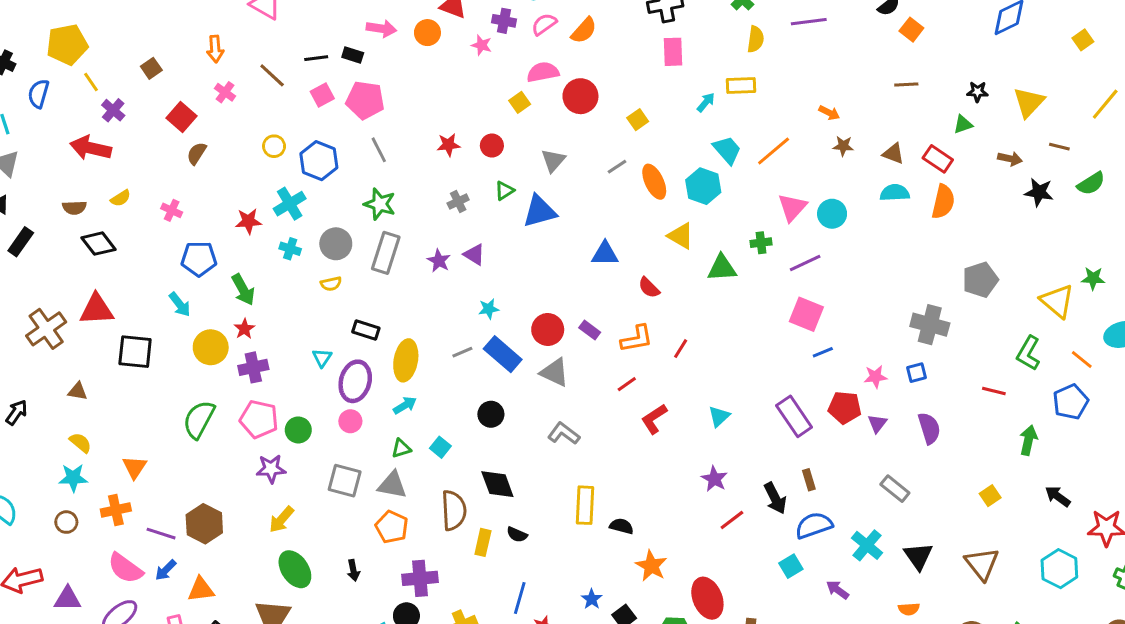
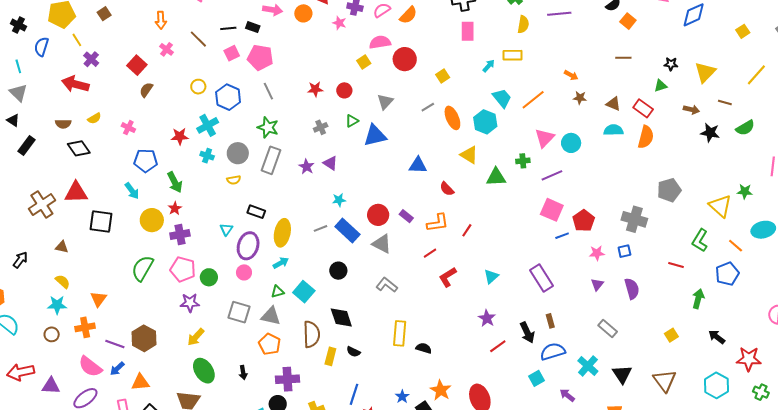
brown square: (151, 68) -> (104, 14), moved
red pentagon: (845, 407) -> (584, 221), moved, turned 30
cyan square: (440, 447) -> (304, 292), size x1.5
orange star: (651, 566) -> (441, 390), moved

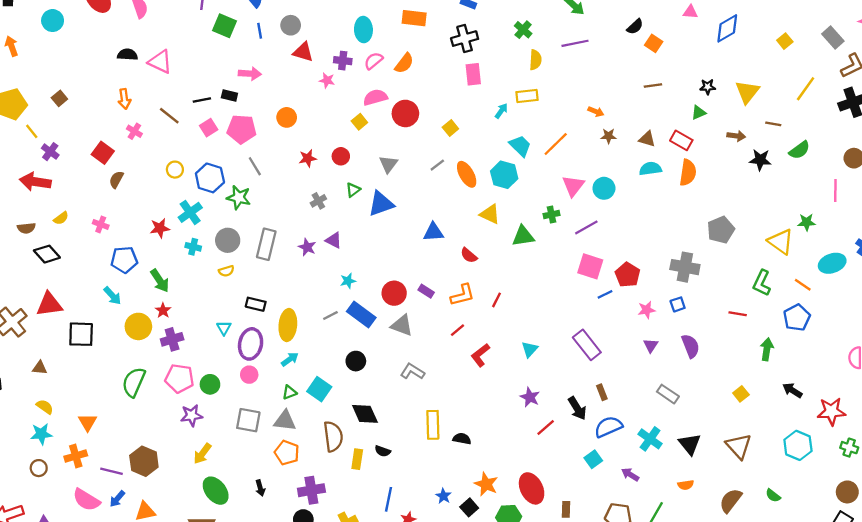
orange circle: (303, 13) -> (287, 117), moved
green star: (268, 127) -> (239, 197), moved

